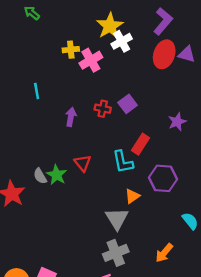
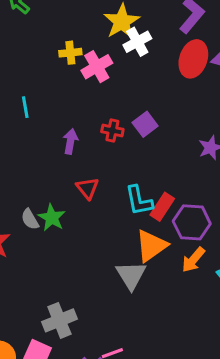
red rectangle: (141, 144) -> (162, 207), moved
red triangle: (83, 163) -> (88, 188), moved
orange triangle: (132, 196) -> (151, 246), size x1.6
gray cross: (116, 253) -> (59, 320), moved
orange arrow: (164, 253) -> (193, 260), moved

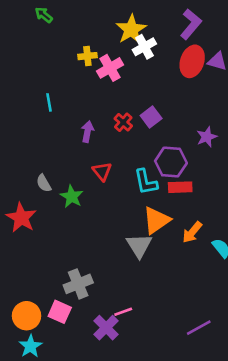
red cross: (112, 130) -> (123, 122), turned 30
red rectangle: (162, 207) -> (180, 187), moved, turned 55
gray semicircle: (30, 219) -> (44, 183), moved
purple hexagon: (192, 222) -> (171, 162), moved

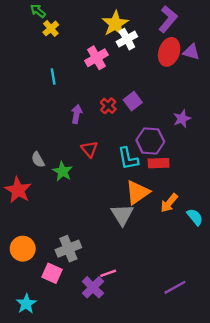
yellow cross: (87, 56) -> (51, 28), moved, turned -35
cyan line: (49, 102) -> (53, 77), moved
orange circle: (27, 316) -> (23, 249), moved

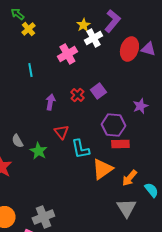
purple L-shape: (168, 19) -> (112, 21), moved
yellow star: (115, 24) -> (83, 25), size x0.6
cyan L-shape: (128, 158) -> (80, 149), moved
gray triangle: (122, 215) -> (126, 208), moved

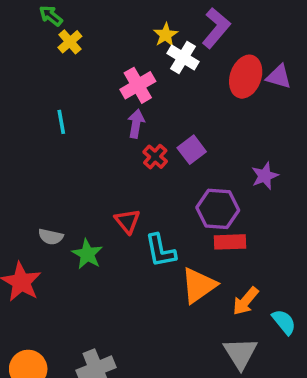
white cross: (93, 38) -> (183, 57), turned -30
cyan line: (30, 70) -> (61, 122), moved
purple arrow: (50, 102) -> (136, 124), moved
gray semicircle: (17, 141) -> (51, 237), turned -48

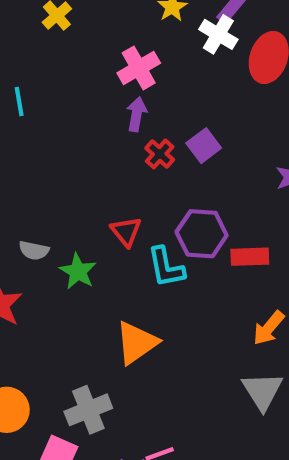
white cross: (183, 57) -> (218, 34), moved
cyan line: (61, 122) -> (19, 102), moved
purple hexagon: (218, 209) -> (202, 234), moved
orange triangle: (199, 285) -> (137, 343), moved

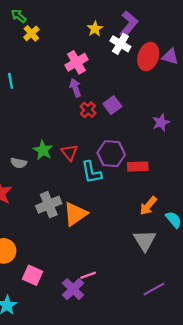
purple arrow: (137, 114) -> (75, 88), turned -30
green star: (78, 271) -> (43, 150), moved
gray cross: (88, 410) -> (49, 205), moved

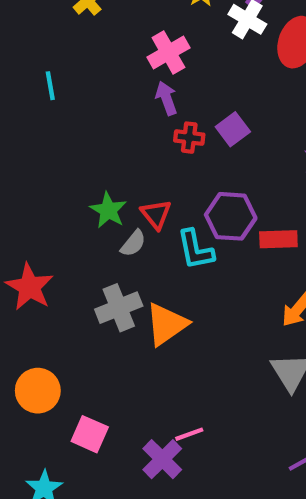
red cross: (88, 110) -> (189, 138), turned -35
gray semicircle: (19, 163) -> (133, 243), moved, turned -63

